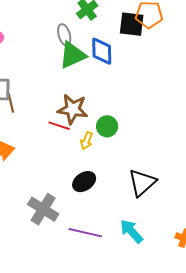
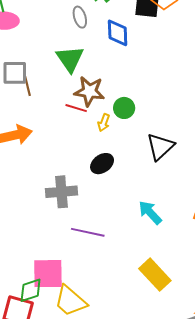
green triangle: (73, 55) -> (70, 59), moved, turned -40
black triangle: (142, 183) -> (160, 147), moved
gray cross: (43, 209) -> (61, 192), turned -36
purple line: (85, 233) -> (88, 232), moved

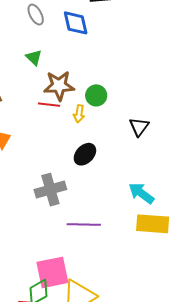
green triangle: (70, 59) -> (34, 57), size x0.6
black triangle: (160, 147) -> (139, 127), size x0.7
yellow rectangle: (155, 275) -> (153, 224), moved, turned -32

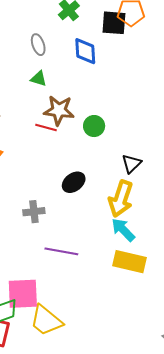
gray ellipse: (36, 15) -> (38, 45), moved
green triangle: (34, 57) -> (39, 79), turned -36
yellow arrow: (79, 114) -> (121, 199), moved, size x2.0
gray cross: (50, 190) -> (34, 212), size x0.7

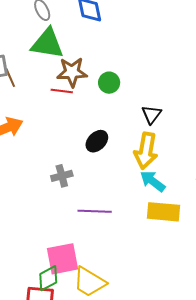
green triangle: (39, 79) -> (47, 44), size x2.0

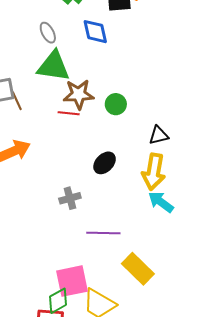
black triangle: (151, 114) -> (159, 135), turned 40
yellow rectangle: (163, 212) -> (138, 269), moved, turned 40

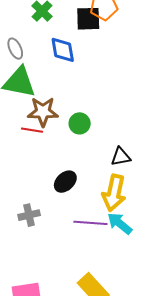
purple line: (103, 233) -> (90, 223), moved

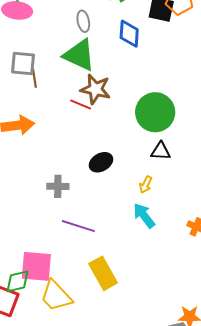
green circle: (80, 123) -> (155, 112), moved, size x1.8
yellow arrow: (114, 193) -> (146, 185), size x0.5
purple line: (90, 223) -> (78, 226), moved

